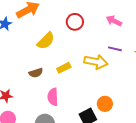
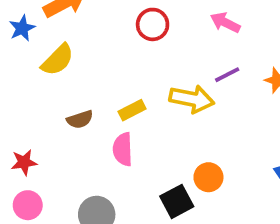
yellow semicircle: (46, 41) -> (58, 60), moved
purple line: (115, 49) -> (227, 75), turned -40
pink semicircle: (53, 97) -> (123, 149), moved

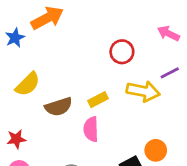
red circle: (153, 24) -> (122, 52), moved
yellow semicircle: (58, 60) -> (28, 84), moved
brown semicircle: (80, 119) -> (59, 107), size x1.4

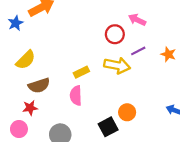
red circle: (122, 52) -> (115, 34), moved
brown semicircle: (59, 107) -> (39, 86), moved
red star: (16, 139) -> (30, 108), moved

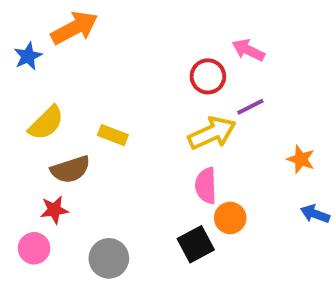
orange star: (168, 54) -> (301, 159), moved
yellow arrow: (117, 65) -> (212, 133), turned -35
yellow rectangle: (81, 72) -> (113, 135), moved, turned 48
pink semicircle: (76, 96) -> (206, 186), moved

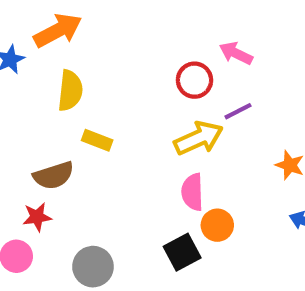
yellow semicircle: (46, 123) -> (70, 91), moved, turned -39

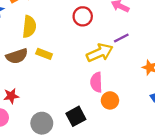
red circle: (194, 80) -> (83, 16), moved
brown semicircle: (54, 175) -> (17, 56), moved
black square: (182, 252) -> (76, 116), moved

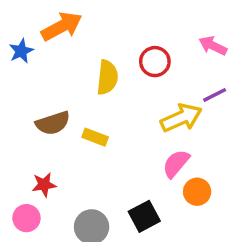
yellow semicircle: (29, 27) -> (107, 77), moved
yellow rectangle: (44, 54) -> (95, 137), moved
pink semicircle: (96, 82) -> (176, 164), turned 42

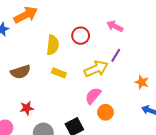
purple line: (215, 95) -> (116, 55), turned -32
yellow rectangle: (95, 137) -> (59, 73), moved
red star: (44, 185) -> (27, 108), moved

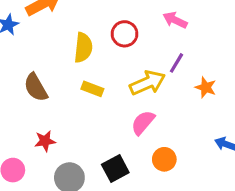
brown semicircle: (21, 72) -> (36, 87), turned 78
orange star: (142, 82) -> (206, 87), moved
orange circle: (105, 112) -> (164, 159), moved

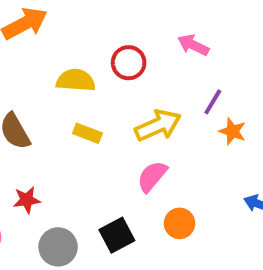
yellow semicircle: (83, 48) -> (76, 80), turned -92
purple line: (177, 63) -> (213, 102), moved

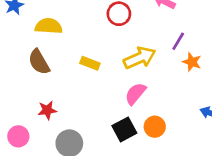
yellow semicircle: (76, 80) -> (49, 26), moved
black square: (117, 235) -> (124, 129), moved

